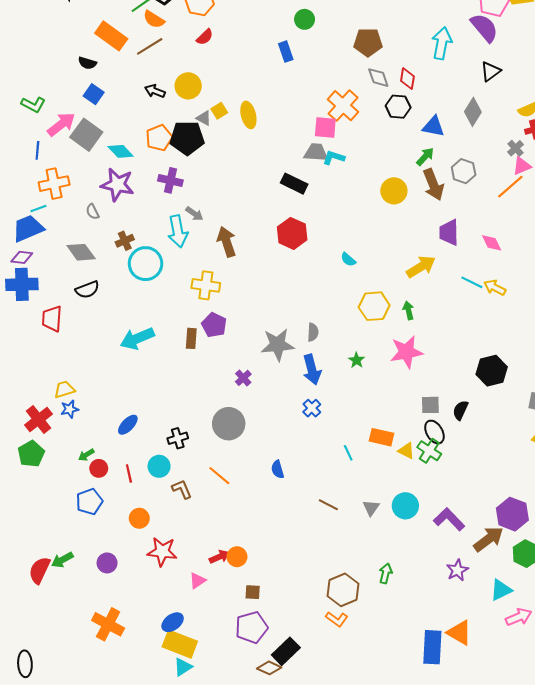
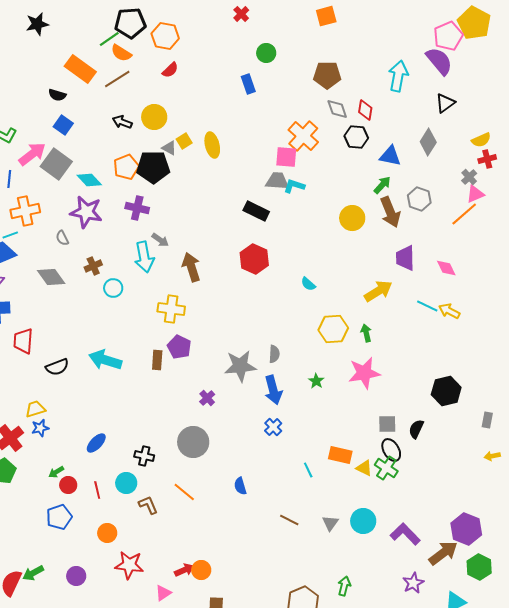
cyan circle: (146, 264) -> (113, 288), size x0.6
black semicircle: (87, 290) -> (57, 367), moved
cyan arrow: (137, 338) -> (105, 360), turned 40
black cross: (178, 438) -> (144, 456), turned 30

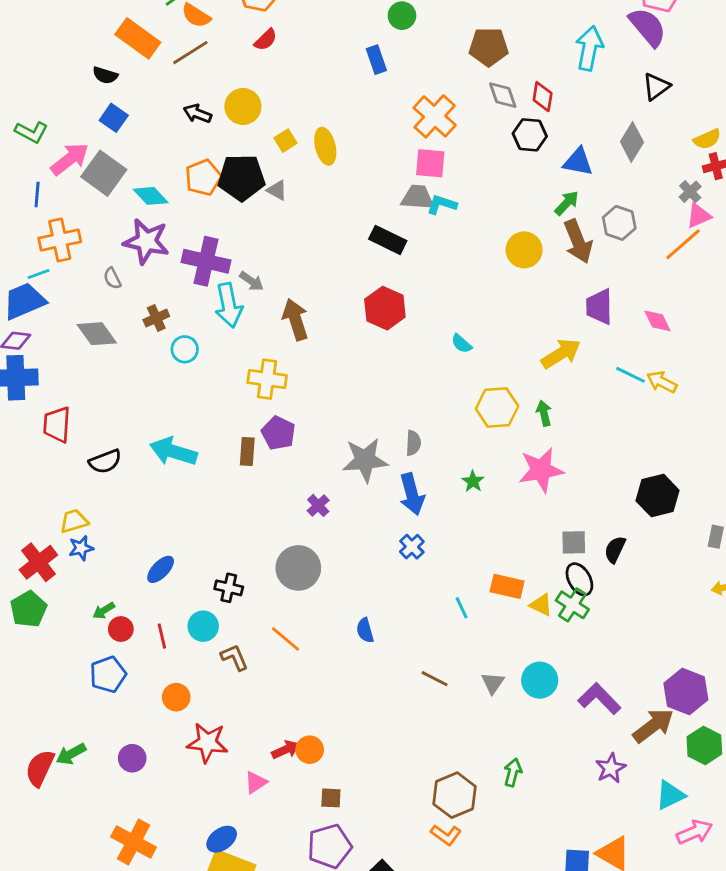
orange cross: (303, 136) -> (435, 116), moved
gray triangle: (169, 148) -> (277, 190), moved
purple cross: (137, 208) -> (206, 261), moved, size x1.4

